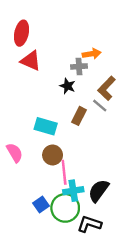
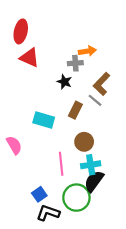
brown circle: (53, 155) -> (84, 142), moved
cyan cross: (73, 191) -> (91, 165), moved
green circle: (65, 208) -> (76, 198), moved
black L-shape: (89, 224) -> (48, 213), moved

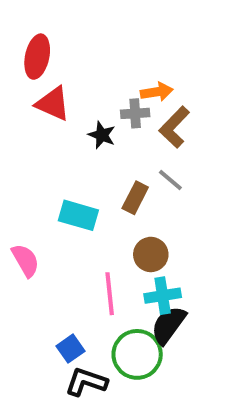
black star: (64, 82) -> (102, 135), moved
brown L-shape: (102, 84) -> (174, 127), moved

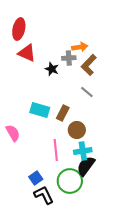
brown rectangle: (135, 198) -> (63, 113), moved
black L-shape: (86, 382) -> (44, 195), turned 45

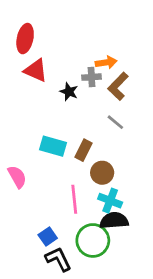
cyan cross: (83, 151) -> (110, 201), turned 30
black semicircle: (86, 166) -> (114, 221), turned 50

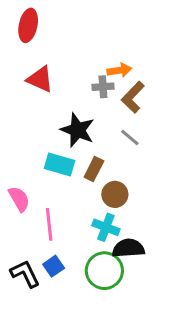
red ellipse: (25, 39) -> (28, 25), moved
black star: (69, 92) -> (77, 130), moved, size x1.6
pink line: (74, 199) -> (49, 224), moved
cyan cross: (110, 201) -> (106, 227), moved
black L-shape: (58, 259) -> (25, 274), moved

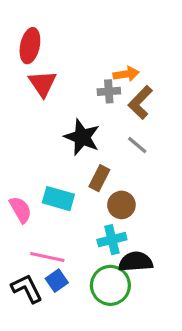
red ellipse: (28, 25) -> (30, 46), moved
red triangle: (40, 79) -> (43, 83), turned 32
cyan rectangle: (60, 164) -> (58, 199), moved
pink line: (49, 224) -> (47, 257), moved, turned -72
cyan cross: (106, 227) -> (112, 240), turned -35

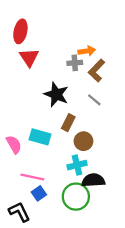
black L-shape: (27, 289) -> (19, 212), moved

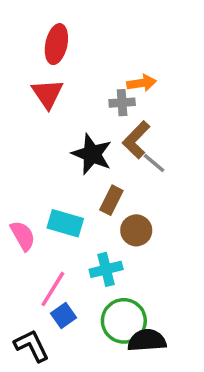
red ellipse: (20, 31) -> (56, 44), moved
brown L-shape: (97, 71) -> (136, 140), moved
cyan cross: (77, 165) -> (106, 269), moved
pink line: (32, 177) -> (53, 289), turned -70
black semicircle: (93, 180) -> (147, 340), moved

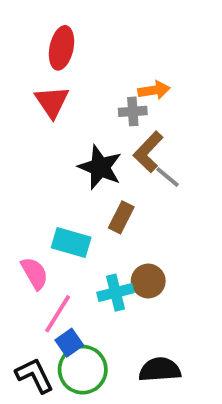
brown circle: (136, 230) -> (148, 281), moved
pink semicircle: (23, 236) -> (35, 273), moved
green circle: (124, 321) -> (83, 370), moved

